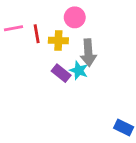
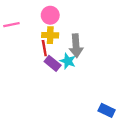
pink circle: (75, 17) -> (50, 15), moved
red line: (37, 34) -> (44, 48), moved

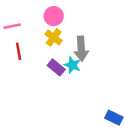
yellow cross: (50, 35) -> (54, 37), turned 35
red line: (44, 48) -> (19, 51), moved

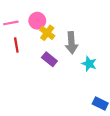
pink circle: (54, 16) -> (37, 21), moved
cyan star: (72, 65) -> (89, 64), moved

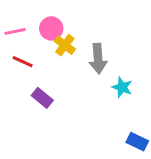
red line: (16, 45) -> (23, 62), turned -56
purple rectangle: (49, 59) -> (42, 98), moved

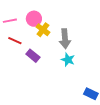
cyan star: (122, 87) -> (68, 60), moved
purple rectangle: (42, 98) -> (33, 56), moved

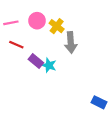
yellow cross: (43, 30) -> (57, 26), moved
cyan star: (68, 60) -> (49, 65), moved

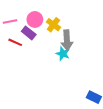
purple rectangle: (36, 61) -> (29, 33), moved
cyan star: (49, 65) -> (63, 54), moved

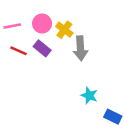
purple rectangle: (29, 33) -> (42, 48), moved
cyan star: (63, 54) -> (89, 96), moved

